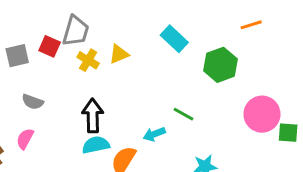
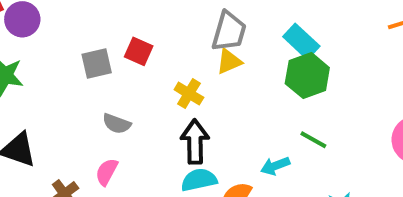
gray trapezoid: (76, 31) -> (229, 31), moved
yellow cross: (88, 60) -> (189, 94), moved
green hexagon: (220, 65) -> (307, 76), moved

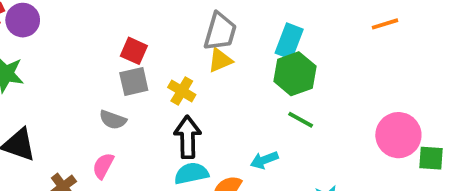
cyan rectangle: (301, 41) -> (289, 41), turned 68
gray square: (97, 63) -> (134, 81), moved
green line: (313, 140) -> (301, 120), moved

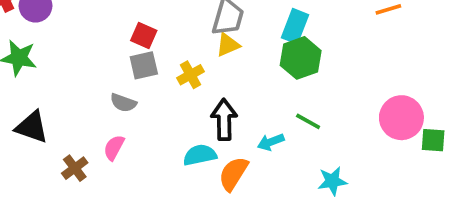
yellow cross: (182, 91) -> (190, 75), turned 30
green line: (301, 120) -> (308, 121), moved
black arrow: (188, 137) -> (224, 120), moved

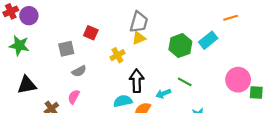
cyan rectangle: (295, 26) -> (208, 40), moved, turned 30
gray square: (144, 65) -> (66, 49), moved
gray semicircle: (123, 103) -> (79, 71), turned -48
black triangle: (32, 127) -> (27, 85), turned -30

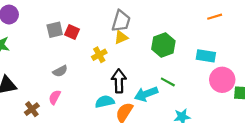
cyan rectangle: (208, 40) -> (206, 56), moved, turned 48
gray square: (66, 49) -> (55, 30), moved
cyan arrow: (163, 94) -> (146, 94), size x1.5

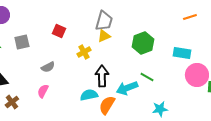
gray square: (55, 30) -> (22, 42), moved
brown cross: (32, 109) -> (12, 102), moved

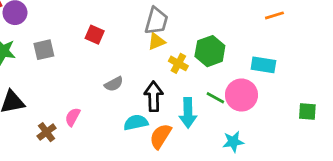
yellow cross: (84, 52) -> (178, 63), moved, turned -32
gray semicircle: (48, 67) -> (114, 84), moved
pink circle: (197, 75) -> (241, 95), moved
cyan arrow: (127, 88) -> (188, 113), turned -70
brown cross: (12, 102) -> (47, 132), moved

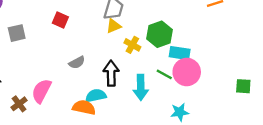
cyan rectangle: (263, 65) -> (180, 53), moved
pink semicircle: (73, 117) -> (41, 91), size x1.5
orange semicircle: (160, 136) -> (84, 107), moved, turned 70

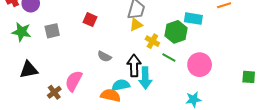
cyan rectangle: (180, 53) -> (193, 19), moved
gray semicircle: (77, 63) -> (104, 56), turned 56
green line: (164, 74) -> (169, 57), moved
cyan arrow: (141, 87) -> (145, 78), moved

